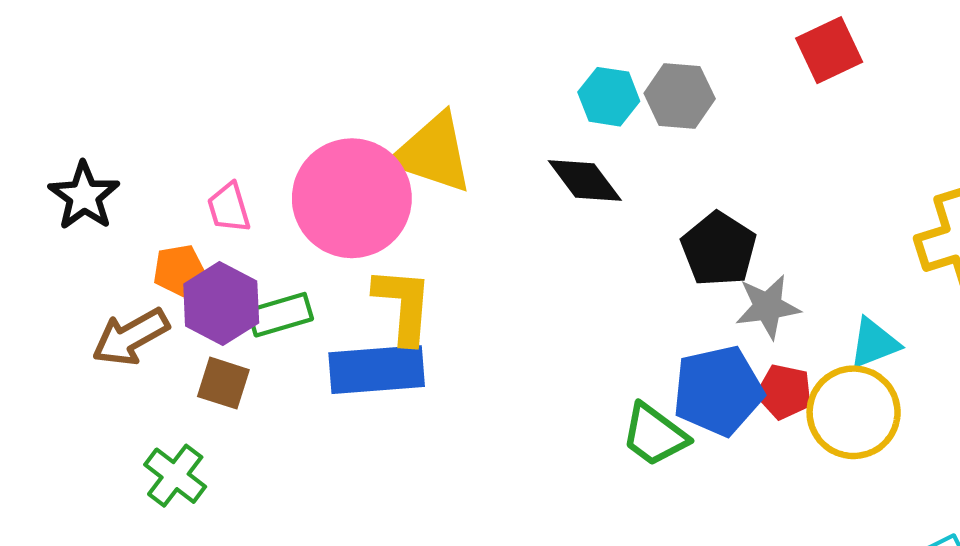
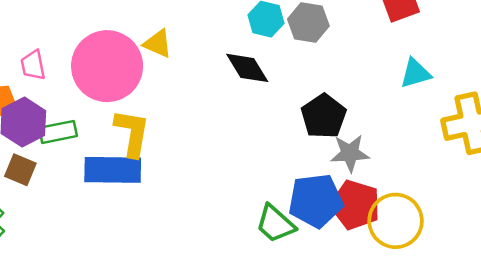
yellow triangle: (433, 153) -> (158, 44), size x0.6
cyan triangle: (874, 343) -> (416, 73), moved
red pentagon: (784, 392) -> (355, 205), size x1.5

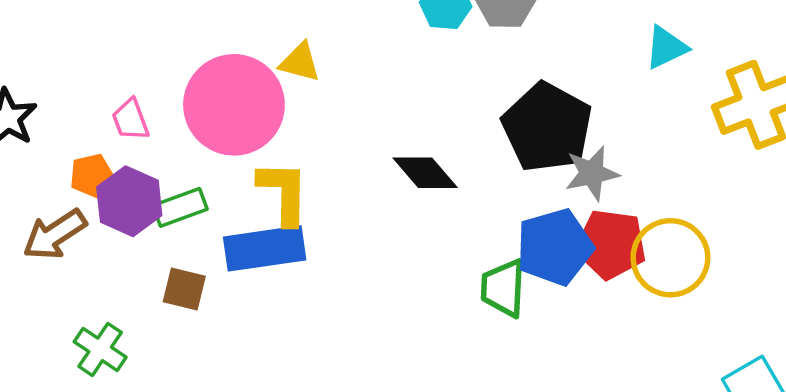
black diamond: (247, 68) -> (425, 173), moved
black pentagon: (324, 116) -> (547, 127), size x1.4
brown square: (20, 170) -> (184, 289), moved
green trapezoid: (275, 224) -> (503, 288), turned 60

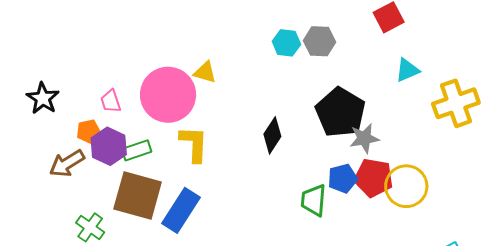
black diamond: (425, 173) -> (272, 135), turned 72
blue pentagon: (555, 247) -> (343, 178), size x0.7
blue rectangle: (265, 248) -> (181, 210), moved, turned -51
brown square: (184, 289) -> (138, 196), size x2.0

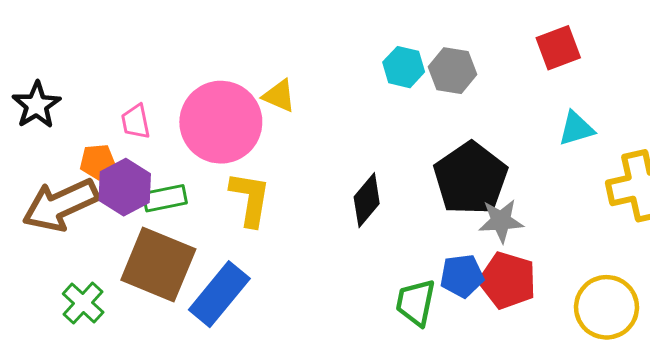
brown arrow: (67, 163) -> (60, 205), size x1.4
yellow circle: (406, 186) -> (607, 307), moved

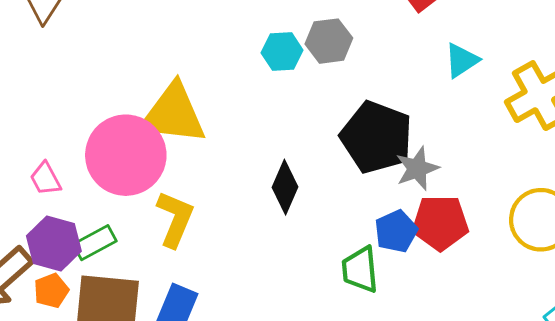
yellow triangle: (279, 96) -> (173, 114), size x2.0
orange pentagon: (98, 162) -> (51, 291), moved
yellow L-shape: (250, 199) -> (175, 219), turned 30

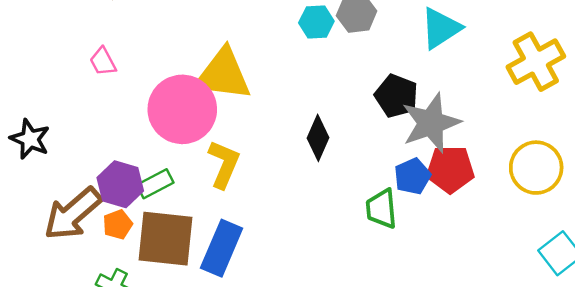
cyan triangle: (462, 60) -> (441, 28), moved, size x1.4
black pentagon: (377, 137) -> (396, 96), size x0.7
gray star: (417, 169) -> (431, 123), size x1.6
pink trapezoid: (45, 179) -> (103, 62), moved

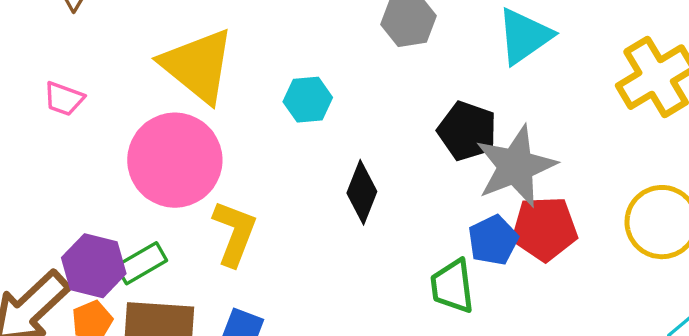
cyan hexagon: (316, 22) -> (308, 100), moved
pink trapezoid: (103, 62) -> (64, 99), turned -40
yellow triangle: (223, 75) -> (198, 66), moved, turned 34

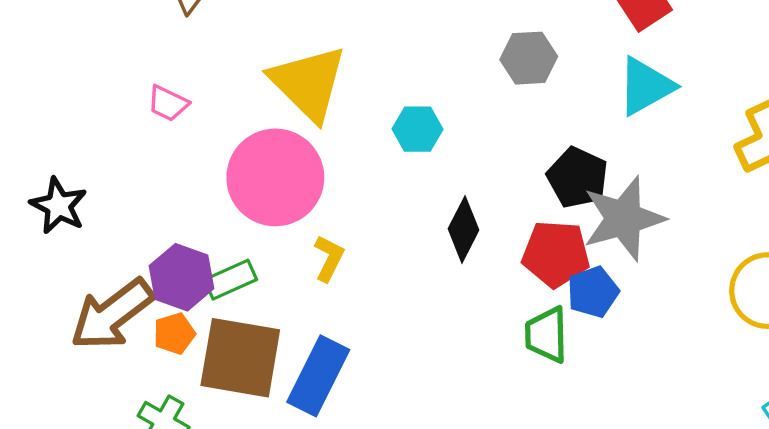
red pentagon: (544, 229) -> (556, 254), moved
yellow L-shape: (234, 233) -> (329, 258), size x0.7

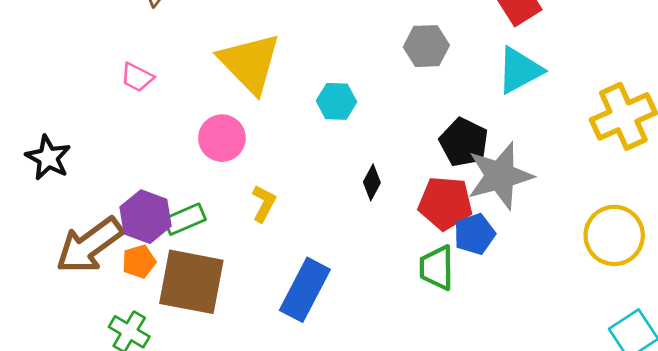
pink circle: (275, 177) -> (222, 138), size x0.6
black diamond: (464, 229) -> (372, 182), size x0.7
blue rectangle: (318, 376) -> (305, 290), moved

